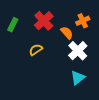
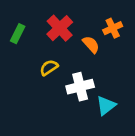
white cross: (78, 51) -> (80, 87), moved, turned 30

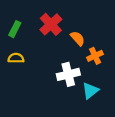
orange cross: (113, 28) -> (95, 56), moved
yellow semicircle: (49, 68) -> (16, 58), moved, turned 35

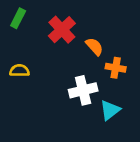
green rectangle: (15, 29) -> (18, 18), moved
orange cross: (95, 56) -> (116, 68), turned 35

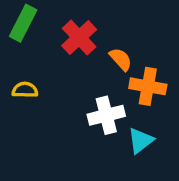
green rectangle: (18, 18) -> (23, 23), size x1.4
orange cross: (116, 68) -> (148, 86), size x1.4

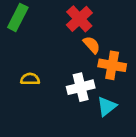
red cross: (79, 38) -> (79, 19), moved
yellow semicircle: (25, 90) -> (30, 79), moved

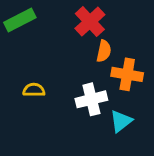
green rectangle: (18, 17) -> (20, 20), turned 36
orange semicircle: (92, 45) -> (104, 51), turned 54

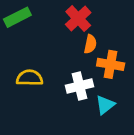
yellow semicircle: (34, 90) -> (30, 78), size x1.4

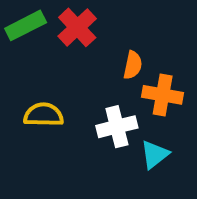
red cross: (78, 19) -> (77, 27), moved

